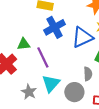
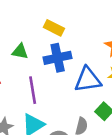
green triangle: (24, 44) -> (20, 51), moved

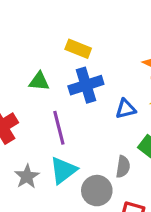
blue triangle: (88, 80) -> (126, 109), size x0.6

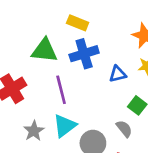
green triangle: (39, 81) -> (44, 50), size x1.5
gray semicircle: (123, 167) -> (124, 129), moved, turned -48

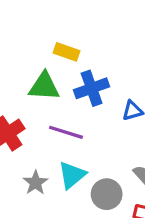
yellow rectangle: (78, 23) -> (67, 52), moved
purple line: (61, 90) -> (66, 132), turned -56

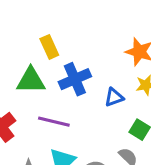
yellow rectangle: (67, 52) -> (49, 47), turned 50

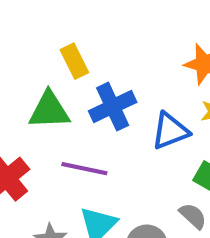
blue triangle: (114, 97) -> (170, 131), size x1.4

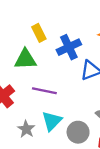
blue cross: (113, 107) -> (69, 47), moved

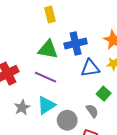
yellow rectangle: (39, 33) -> (50, 14), moved
green triangle: (25, 59) -> (48, 49), moved

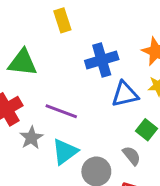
green triangle: (48, 49) -> (23, 63), moved
gray star: (22, 107) -> (31, 138), moved

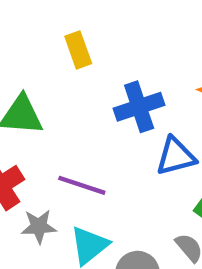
gray star: (31, 138) -> (39, 226), turned 30

